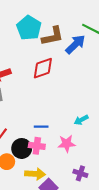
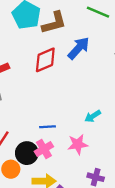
blue arrow: (75, 44) -> (79, 48), moved
pink cross: (37, 146) -> (44, 149), turned -35

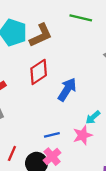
blue arrow: (79, 48) -> (67, 89), moved
pink star: (78, 144) -> (83, 135), moved

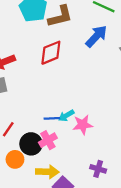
blue arrow: (67, 89) -> (96, 36), moved
cyan arrow: (93, 117) -> (66, 116), moved

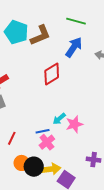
red diamond: (51, 53) -> (52, 74), moved
blue line: (52, 118) -> (43, 131), moved
black circle: (31, 144) -> (34, 167), moved

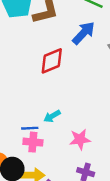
pink star: (74, 124) -> (80, 139), moved
pink cross: (47, 142) -> (33, 142), turned 35

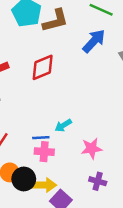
red diamond: (52, 61) -> (43, 67), moved

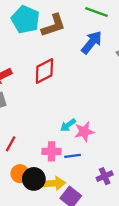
blue line: (41, 138) -> (73, 156), moved
pink star: (92, 148) -> (84, 132), moved
purple cross: (98, 181) -> (105, 176), turned -35

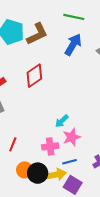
pink star: (84, 132) -> (72, 137), moved
blue line: (73, 156) -> (70, 162), moved

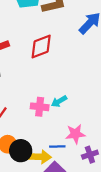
pink star: (72, 137) -> (75, 134), moved
pink cross: (50, 146) -> (40, 107), moved

